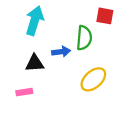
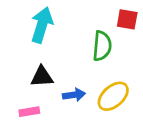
blue arrow: (61, 52) -> (74, 95), moved

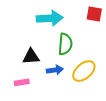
cyan arrow: (42, 25) -> (50, 18), moved, turned 70
green semicircle: (102, 46) -> (65, 44), moved

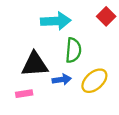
red square: (94, 14) -> (106, 16), turned 35
black triangle: (31, 57) -> (35, 64), size x1.4

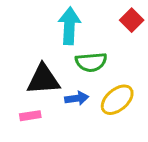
cyan arrow: (56, 21) -> (69, 26), turned -84
green semicircle: (73, 50) -> (91, 62), turned 80

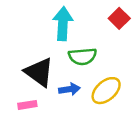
black triangle: (43, 79) -> (39, 72), turned 40

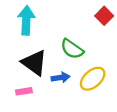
cyan arrow: (63, 24) -> (26, 20), moved
green semicircle: (82, 56) -> (72, 49), turned 40

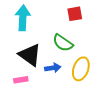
red square: (104, 16) -> (75, 14), moved, turned 35
yellow ellipse: (93, 79) -> (81, 69), turned -30

